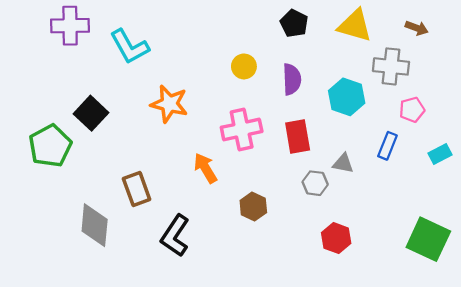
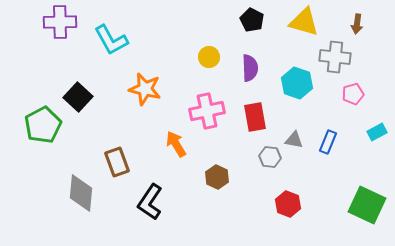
brown arrow: (417, 28) -> (357, 24), turned 78
blue rectangle: (387, 146) -> (328, 142), moved

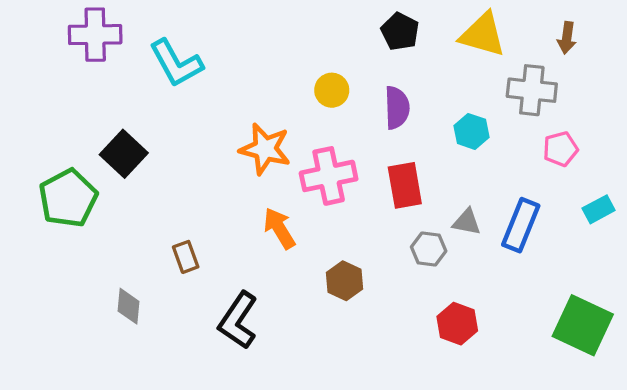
cyan hexagon: (297, 83) -> (472, 131), size x0.7
orange star: (145, 89) -> (265, 149), moved
blue rectangle: (328, 142) -> (521, 225), size x1.4
brown rectangle: (117, 162) -> (186, 257), size x0.7
gray diamond: (81, 193) -> (128, 306), size x0.6

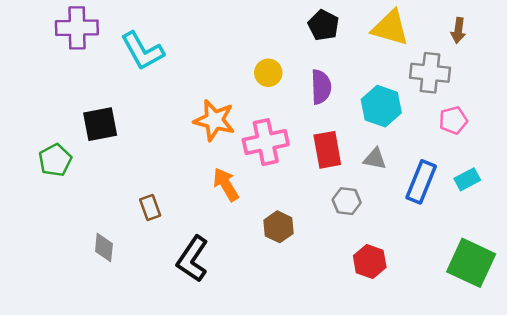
cyan hexagon: (472, 131) -> (381, 106), size x1.4
black square: (124, 154) -> (100, 124), turned 36
green pentagon: (68, 198) -> (55, 160), size x0.7
cyan rectangle: (599, 209) -> (467, 179), moved
gray triangle: (467, 222) -> (375, 159), moved

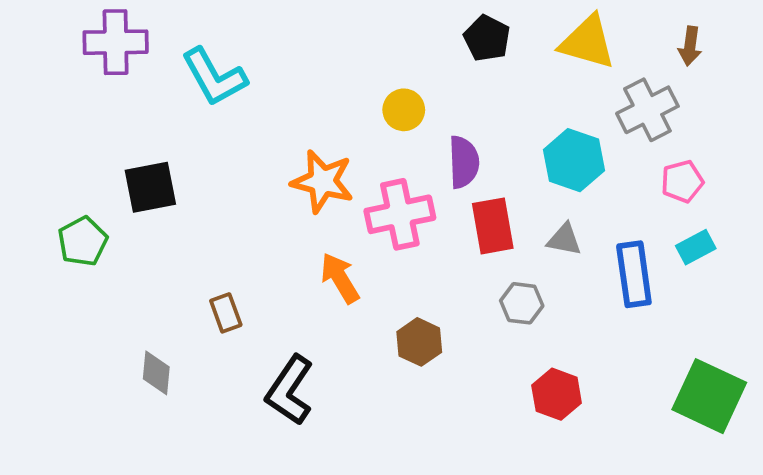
gray cross: (430, 73) -> (647, 110), turned -33
purple semicircle: (321, 87) -> (464, 162), moved
cyan rectangle: (467, 179) -> (696, 247), moved
blue rectangle: (421, 182) -> (634, 274), turned -30

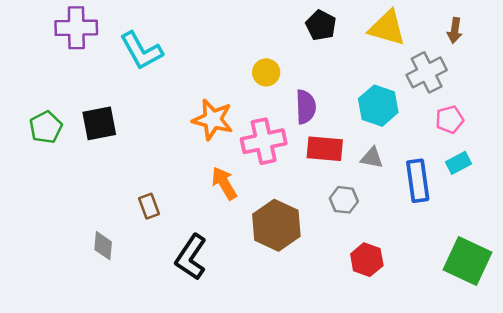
red rectangle: (493, 226) -> (325, 149), turned -75
green pentagon: (83, 241) -> (46, 127), moved
brown hexagon: (419, 342) -> (276, 225), size x1.6

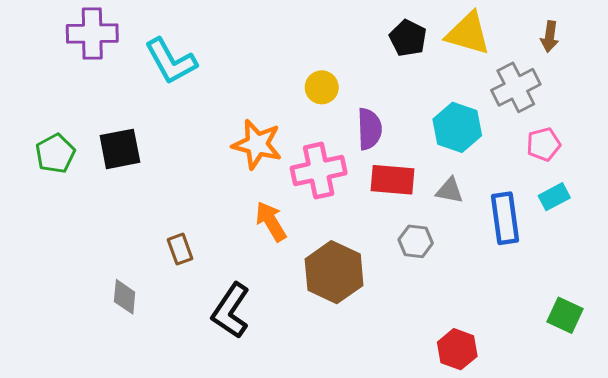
black pentagon: (321, 25) -> (408, 38), moved
red hexagon: (367, 260) -> (457, 349), moved
green square: (467, 261) -> (565, 315), size x0.6

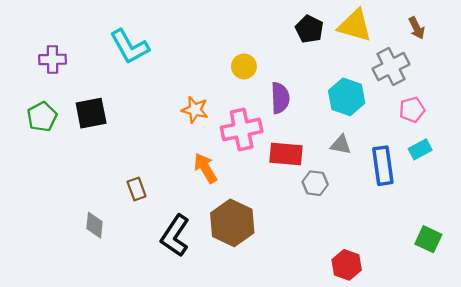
purple cross: (92, 33) -> (53, 59), moved, size x0.7
brown arrow: (550, 37) -> (417, 28), turned -35
orange star: (257, 144) -> (195, 110), size x0.7
red rectangle: (393, 180) -> (286, 154), moved
brown hexagon: (334, 272) -> (232, 223), moved

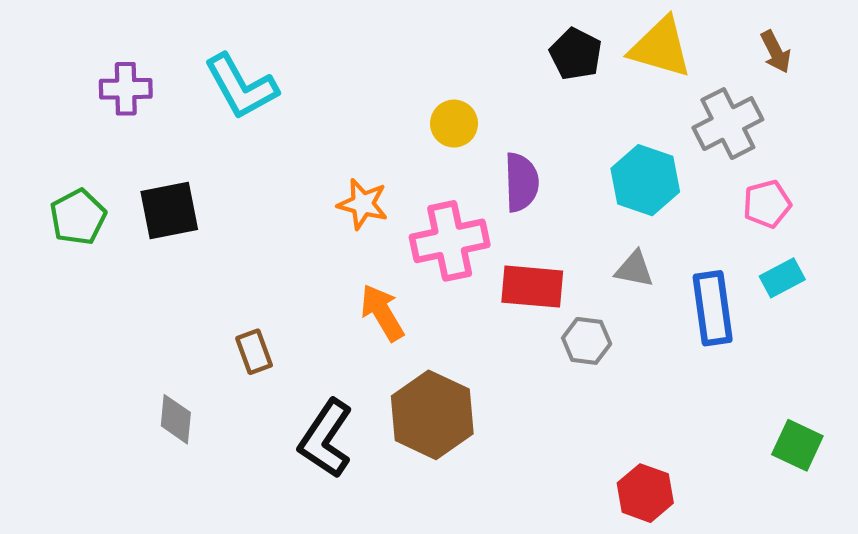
purple cross: (53, 59) -> (126, 89), moved

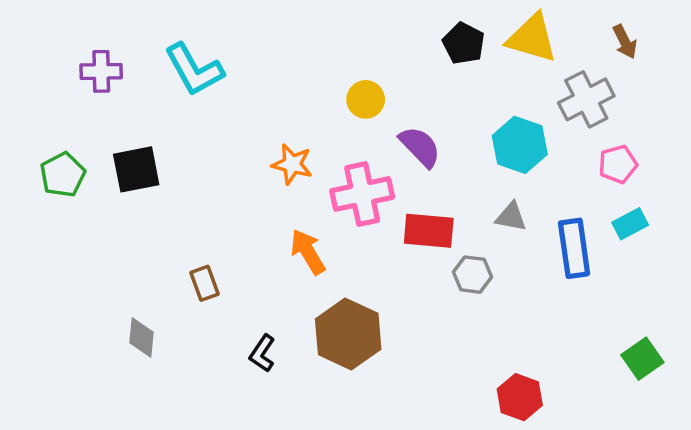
purple semicircle: (521, 182) -> (420, 147), turned -42
black L-shape: (326, 439) -> (262, 353), size x0.6
green square: (797, 445) -> (642, 359), turned 30

